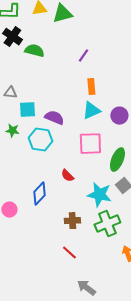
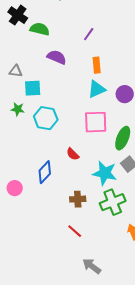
purple semicircle: (54, 118) -> (57, 57), moved

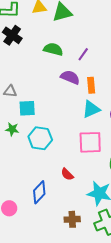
green semicircle: (40, 29) -> (53, 49), moved
purple semicircle: (57, 57) -> (70, 77), moved

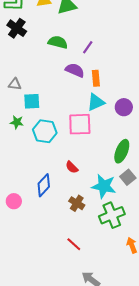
pink square: (90, 142) -> (80, 124), moved
brown cross: (72, 219) -> (77, 203), moved, turned 35

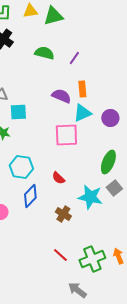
purple semicircle: (75, 70) -> (61, 96), moved
cyan hexagon: (45, 131) -> (21, 167), moved
green cross: (112, 215) -> (92, 259), moved

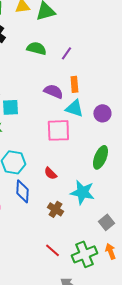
cyan triangle: (82, 113) -> (74, 108), turned 42
gray square: (114, 188) -> (106, 222), moved
blue diamond: (30, 196) -> (22, 191), turned -40

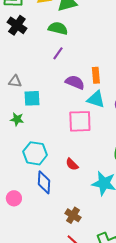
green semicircle: (36, 48) -> (58, 28), moved
purple line: (66, 53) -> (58, 53), moved
brown cross: (55, 209) -> (73, 215), moved

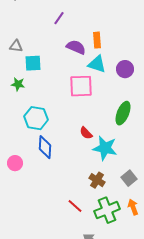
red semicircle: (72, 164) -> (86, 133), moved
brown cross: (73, 215) -> (97, 180), moved

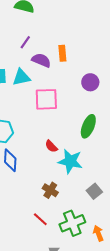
purple line: (59, 18) -> (25, 42), moved
cyan triangle: (97, 64) -> (21, 77), moved, turned -30
brown cross: (97, 180) -> (50, 190), moved
orange arrow: (133, 207) -> (98, 233), moved

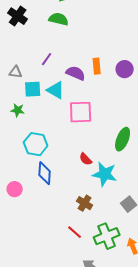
purple line: (25, 42) -> (47, 59), moved
cyan triangle: (21, 77) -> (56, 90), turned 42
purple circle: (90, 82) -> (125, 69), moved

